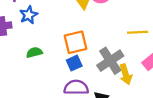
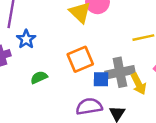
gray cross: (110, 61) -> (120, 72), turned 32
blue square: (74, 63) -> (101, 79), moved, turned 35

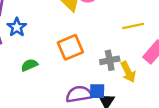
gray cross: (120, 72) -> (110, 60), size x0.7
blue square: (101, 79) -> (97, 91), moved

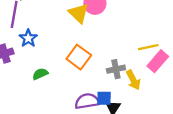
yellow line: (133, 26) -> (148, 47), moved
orange square: (70, 47) -> (79, 57), turned -30

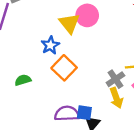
blue star: (28, 38) -> (50, 45), moved
gray cross: (116, 69) -> (115, 79), moved, turned -30

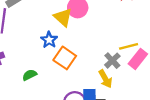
yellow arrow: (116, 98) -> (105, 79), moved

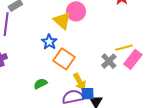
green semicircle: (30, 75) -> (40, 84), moved
yellow arrow: (105, 79) -> (80, 82), moved

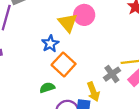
yellow arrow: (80, 82) -> (93, 92), moved
green semicircle: (40, 84) -> (47, 88), moved

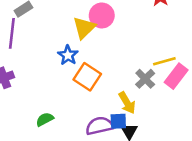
yellow triangle: (68, 23) -> (84, 28), turned 35
green semicircle: (47, 88) -> (45, 119), moved

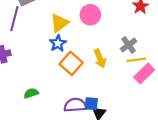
yellow triangle: (84, 28) -> (59, 23), moved
gray cross: (145, 79) -> (129, 45), moved
yellow arrow: (127, 103) -> (100, 58), moved

